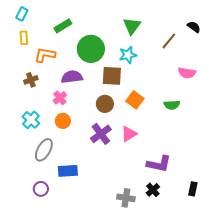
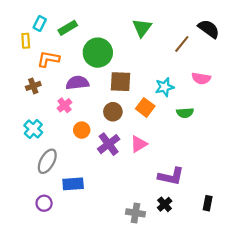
cyan rectangle: (22, 14) -> (40, 24), moved
black semicircle: (194, 27) -> (209, 29), size x1.5
cyan star: (128, 55) -> (165, 87), moved
orange circle: (63, 121) -> (82, 130), moved

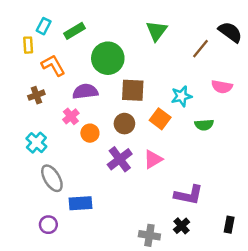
orange L-shape: (48, 59) -> (53, 65), turned 50
orange circle: (82, 130) -> (90, 133), moved
gray ellipse: (47, 161) -> (52, 178), turned -60

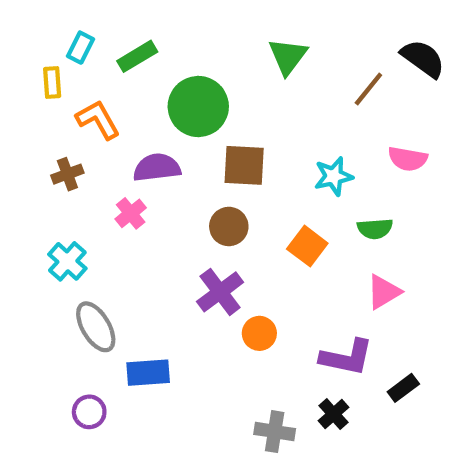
orange square: (160, 119) -> (307, 246), moved
orange circle: (90, 133) -> (259, 333), moved
pink triangle: (153, 159) -> (384, 292), moved
black rectangle: (229, 225) -> (403, 388), moved, turned 42

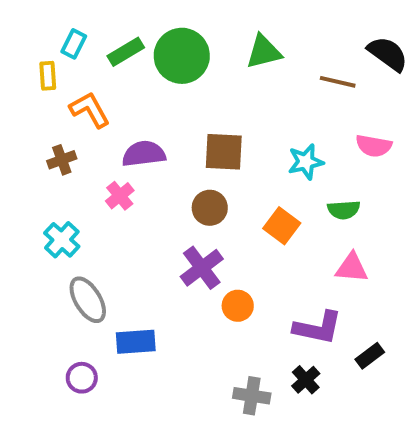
green triangle: (288, 56) -> (264, 52), turned 39
brown line: (368, 89) -> (338, 82), turned 64
green circle: (198, 106) -> (182, 56), moved
pink triangle: (384, 292) -> (352, 268), turned 36

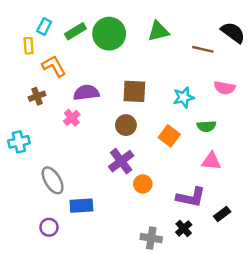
cyan cross: (62, 240) -> (19, 142), moved, turned 35

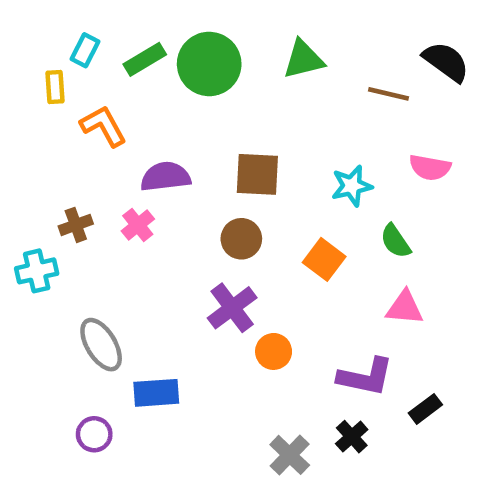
brown cross: (37, 96) -> (76, 225), moved
green semicircle: (207, 126) -> (395, 241), turned 60
gray cross: (151, 238) -> (290, 455), turned 35

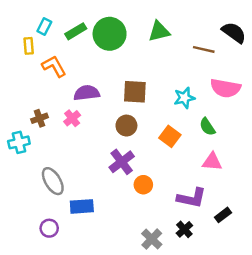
pink semicircle: (430, 167) -> (225, 88), size x1.4

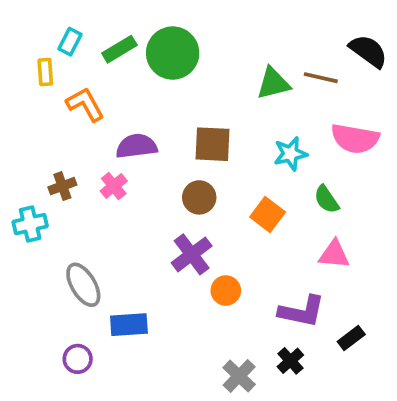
green triangle: (159, 31) -> (273, 83), moved

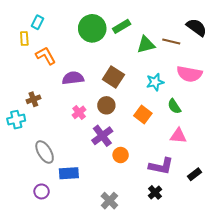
green rectangle: (119, 49) -> (122, 26), moved
brown square: (213, 144) -> (113, 77), turned 30
pink cross: (114, 186) -> (79, 112), moved
black rectangle: (351, 338) -> (195, 174), moved
gray cross: (239, 376) -> (109, 201), moved

